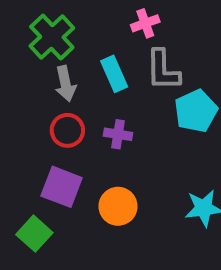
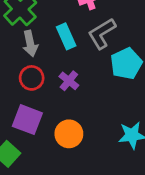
gray L-shape: (163, 70) -> (102, 34), turned 60
purple cross: (118, 134) -> (69, 81), turned 30

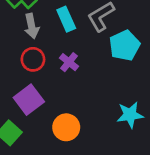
purple square: (27, 120) -> (29, 100), turned 32
orange circle: (69, 134) -> (66, 127), moved

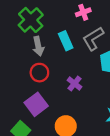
purple cross: (69, 62) -> (74, 84), moved

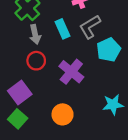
purple cross: (74, 84) -> (71, 72), size x1.6
purple square: (36, 104) -> (20, 92), moved

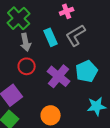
cyan pentagon: (109, 50) -> (87, 71), moved

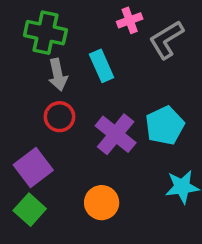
green cross: (19, 18) -> (45, 33), turned -35
gray L-shape: (76, 35) -> (166, 40), moved

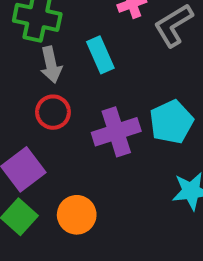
purple cross: (116, 134) -> (116, 132), turned 33
orange circle: (102, 203) -> (77, 215), moved

